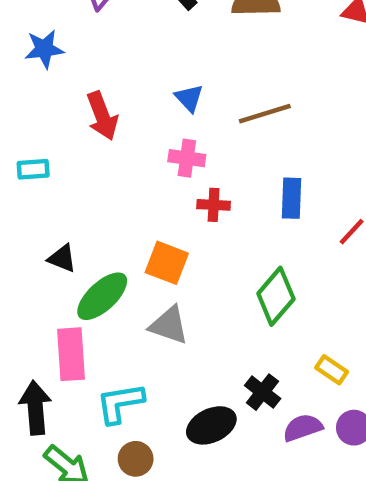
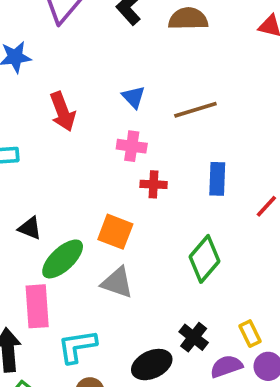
yellow rectangle: (332, 370) -> (250, 334), moved, turned 30

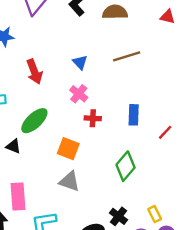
brown line: (195, 110) -> (127, 56), moved
pink cross: (132, 146) -> (79, 94), turned 30
green ellipse: (63, 259) -> (34, 121), moved

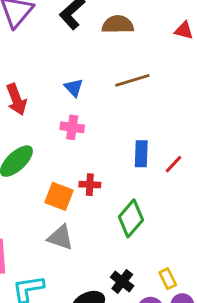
pink cross: (79, 94) -> (72, 127), turned -30
red cross: (93, 118) -> (90, 185), moved
red line: (165, 132) -> (174, 164), moved

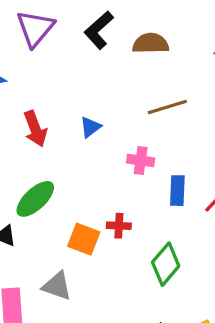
blue triangle: (74, 88) -> (90, 127), moved, turned 36
pink cross: (72, 127) -> (141, 160), moved
gray triangle: (60, 237) -> (57, 286), moved

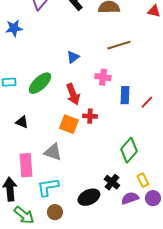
red arrow: (35, 129) -> (73, 94), moved
green ellipse: (35, 199) -> (40, 83), moved
green diamond: (166, 264) -> (129, 150), moved

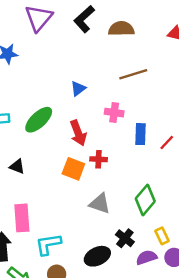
gray triangle: (53, 152) -> (100, 204), moved

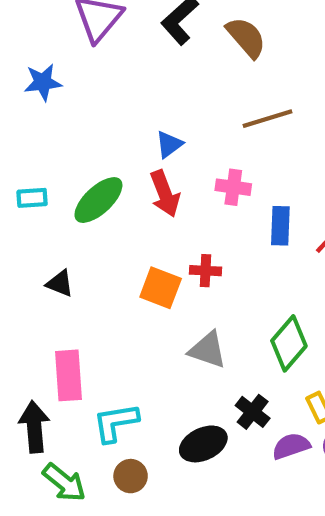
brown semicircle: (121, 29) -> (246, 37), turned 50
red arrow: (78, 133) -> (165, 194), moved

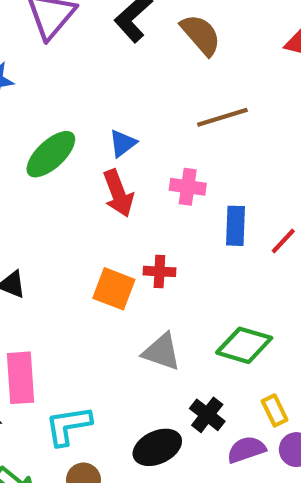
green ellipse: (98, 200) -> (51, 154), moved
green diamond: (289, 343) -> (244, 345), turned 66

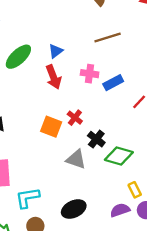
blue rectangle: (235, 226) -> (113, 83), moved, turned 60
red cross: (159, 271) -> (75, 118), turned 35
black cross: (207, 415) -> (96, 139), moved

